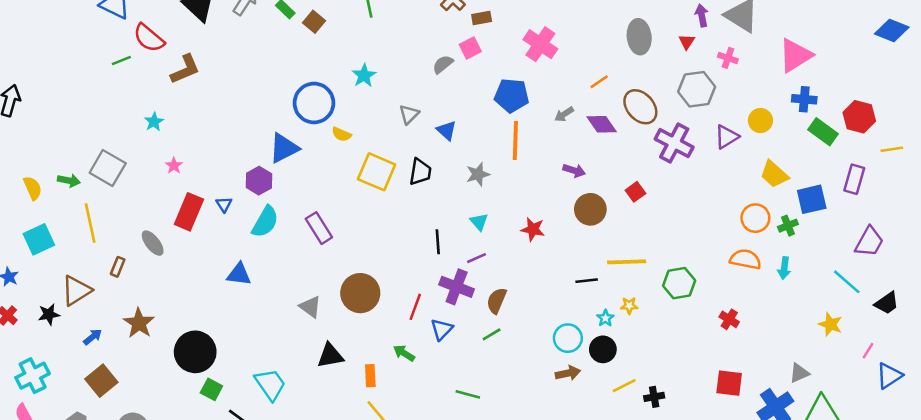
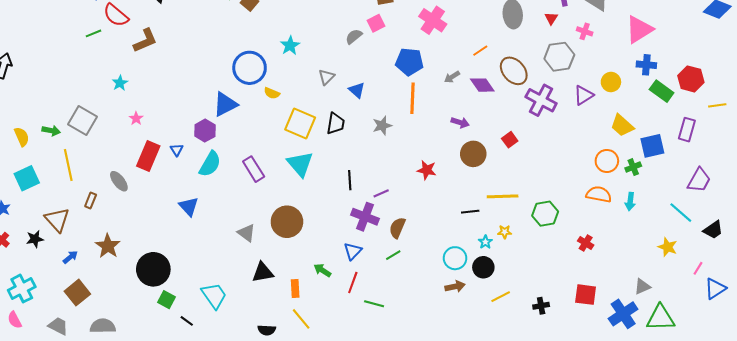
cyan triangle: (479, 222) -> (300, 164), moved, size x1.8
blue triangle: (239, 274) -> (189, 207), turned 40
brown triangle: (76, 291) -> (57, 220), turned -40
red line: (415, 307) -> (353, 282), moved
black cross: (654, 397) -> (541, 306), moved

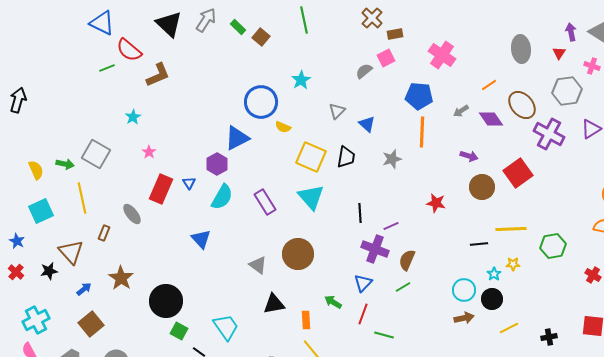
red square: (510, 140) -> (518, 173), size x1.8

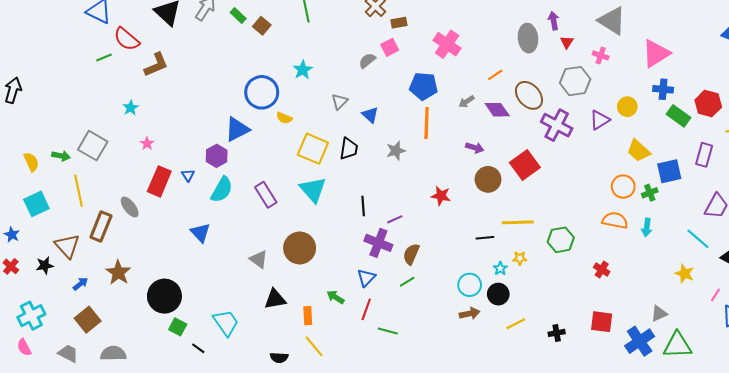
purple arrow: (571, 32) -> (554, 21), moved
brown rectangle: (104, 233) -> (101, 226), size x1.8

